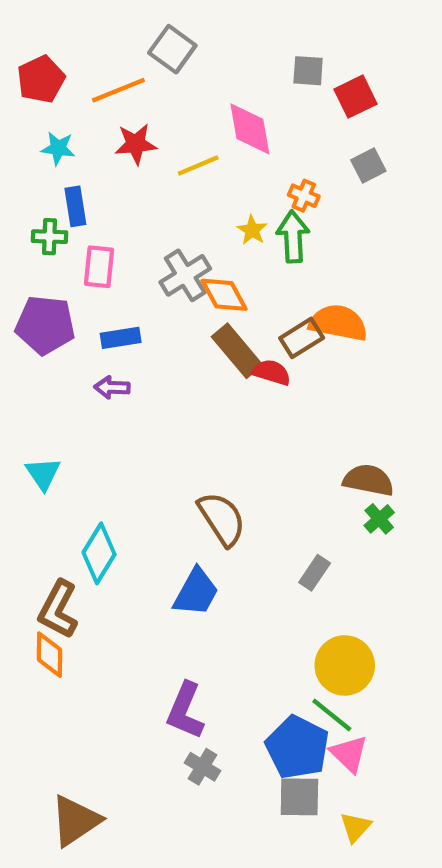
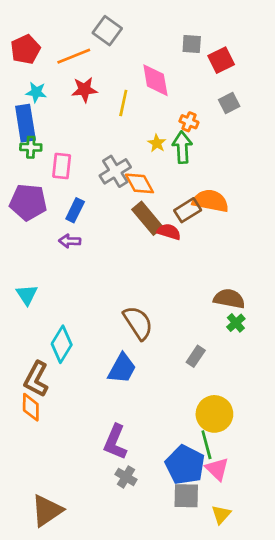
yellow line: (198, 165) -> (123, 103), turned -55
blue rectangle: (75, 206) -> (25, 123), moved, size x1.5
blue rectangle: (121, 338) -> (75, 210), turned -55
green line: (332, 715) -> (206, 445), turned 36

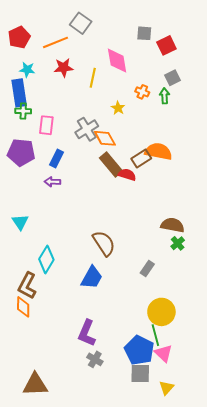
green arrow: (182, 147) -> (164, 96), moved, size x0.7
brown triangle: (47, 510) -> (35, 385), turned 32

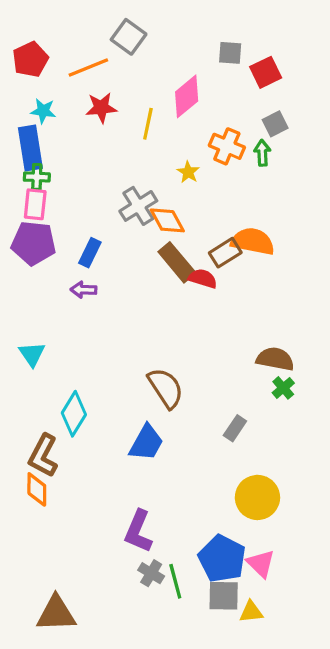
pink diamond: (117, 61) -> (187, 96), turned 60
orange cross: (142, 92) -> (227, 146), size x1.5
pink rectangle: (46, 125) -> (35, 204), moved
green line: (155, 335) -> (175, 581), moved
yellow triangle: (166, 388) -> (251, 612), moved, turned 42

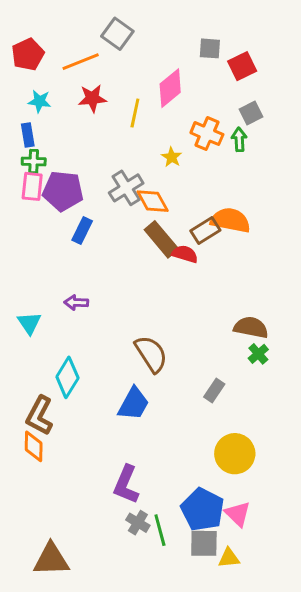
blue rectangle: (30, 148) -> (28, 135), size x0.6
purple pentagon: (34, 243) -> (63, 191), moved
purple arrow: (84, 290) -> (76, 302), moved

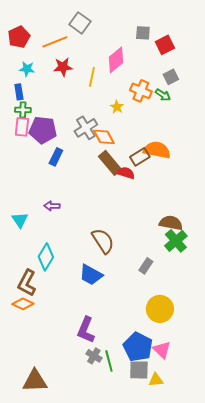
green arrow: (239, 139) -> (163, 95), turned 126
green cross: (258, 354) -> (176, 241), size x1.6
blue trapezoid: (133, 404) -> (91, 275), turned 90
orange diamond: (34, 446) -> (23, 304), turned -65

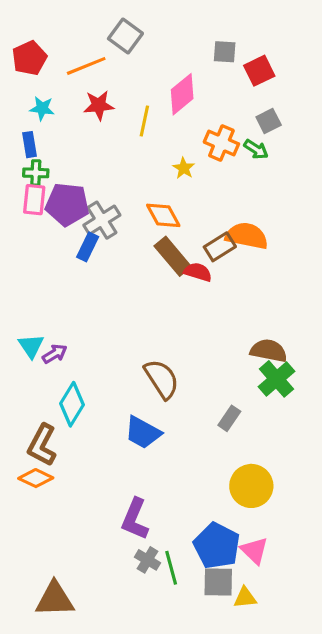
gray cross: (86, 128) -> (102, 220), moved
purple arrow: (52, 206) -> (55, 354), moved, turned 147

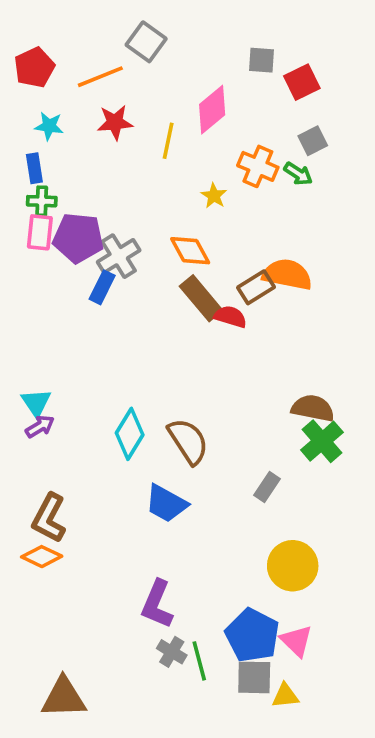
purple arrow: (55, 354) -> (40, 427), moved
cyan diamond: (72, 404) -> (130, 434), moved

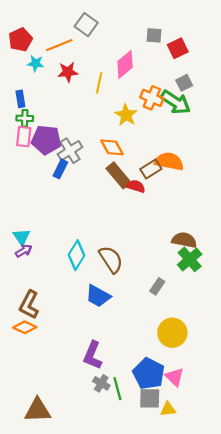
cyan star: (49, 126) -> (36, 63), moved
green arrow: (298, 174) -> (176, 102), size x1.8
yellow star: (214, 196) -> (126, 115), size x1.5

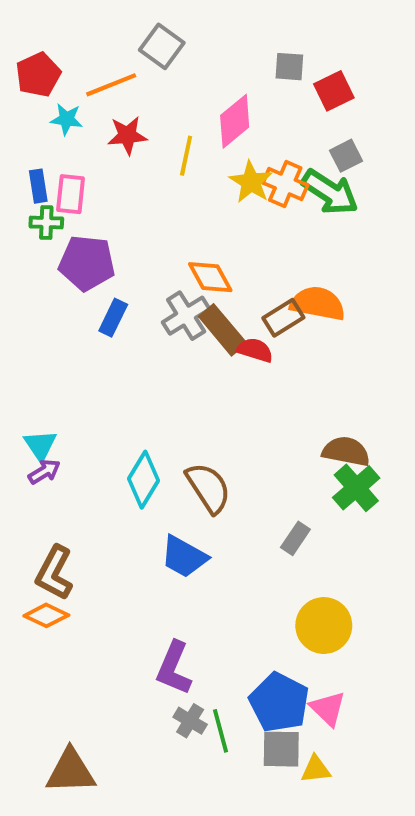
yellow star: (126, 115) -> (251, 182), moved
pink rectangle: (24, 137) -> (71, 194), moved
gray cross: (70, 151) -> (186, 316), moved

